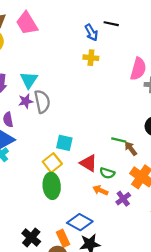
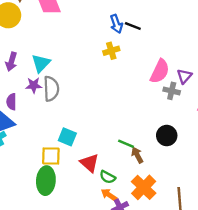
black line: (111, 24) -> (133, 26), moved
yellow cross: (91, 58) -> (111, 51), turned -32
yellow square: (52, 163) -> (51, 156), turned 30
orange arrow: (100, 190) -> (109, 195), moved

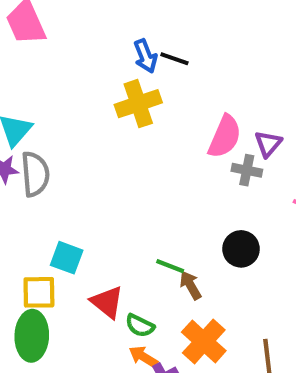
yellow cross: (111, 51) -> (138, 104), size x1.5

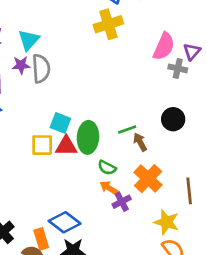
green line: (170, 266) -> (127, 130), turned -42
red triangle: (107, 302) -> (66, 146), moved, turned -40
green ellipse: (32, 336) -> (88, 137), moved

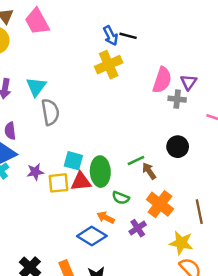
purple star: (21, 65) -> (35, 172), moved
orange arrow: (109, 188) -> (106, 218), moved
blue diamond: (65, 222) -> (92, 236), moved

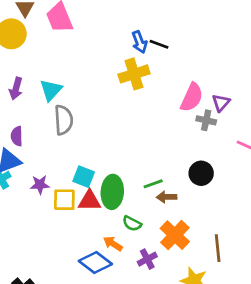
brown arrow: (149, 171) -> (167, 197), turned -63

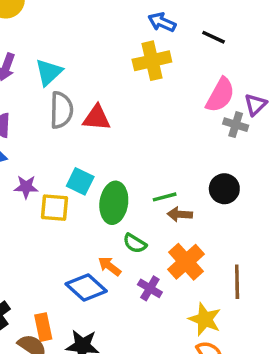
blue arrow: (140, 42) -> (162, 22), turned 130
black line: (159, 44) -> (214, 37), moved
red triangle: (90, 201) -> (97, 118), moved
purple cross: (147, 259) -> (150, 288), turned -36

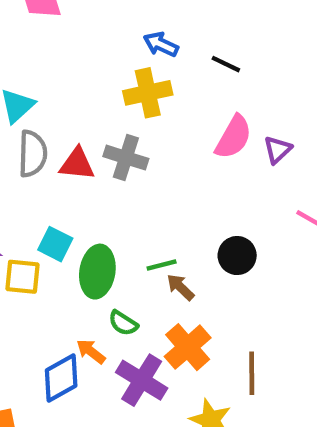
gray cross: (236, 125) -> (126, 158), moved, size x1.4
brown arrow: (180, 214) -> (180, 287), turned 40
blue diamond: (86, 287) -> (61, 378), turned -72
purple cross: (150, 288) -> (142, 380), size x1.6

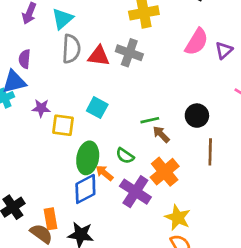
cyan square: (55, 244) -> (97, 108), moved
green ellipse: (97, 272) -> (88, 158), moved
brown line: (252, 373) -> (210, 152), moved

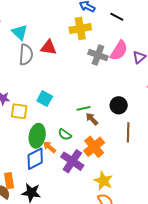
cyan triangle: (62, 19) -> (20, 32), turned -36
gray cross: (129, 53) -> (98, 55), moved
red triangle: (99, 56) -> (49, 47), moved

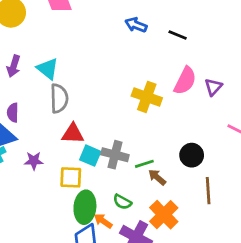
yellow cross: (80, 29) -> (147, 97), moved, turned 35
red triangle: (49, 47) -> (73, 134), moved
gray cross: (98, 55) -> (115, 155), moved
yellow square: (19, 111) -> (71, 177), moved

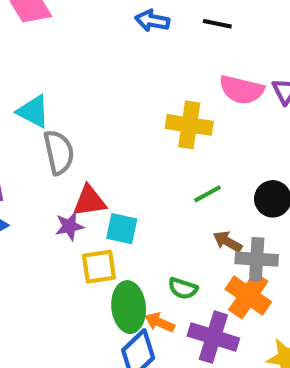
pink semicircle: (185, 81) -> (242, 90), turned 88
gray cross: (115, 155) -> (257, 259), moved
purple star: (34, 161) -> (69, 226), moved
green line: (144, 164) -> (207, 194), moved

